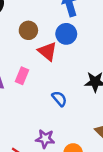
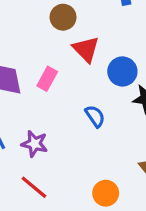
blue circle: (66, 34) -> (122, 71), moved
purple star: (45, 139) -> (35, 144), moved

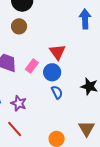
brown circle: (63, 17) -> (19, 26), moved
blue circle: (122, 71) -> (52, 72), moved

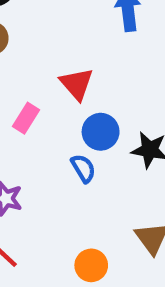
blue circle: (52, 72) -> (101, 132), moved

